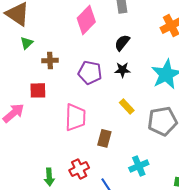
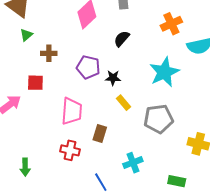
black star: (122, 70) -> (113, 78), moved
red cross: (79, 169) -> (70, 150), moved, turned 36
green arrow: (49, 177) -> (25, 167), moved

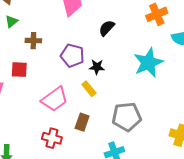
yellow rectangle: (123, 103) -> (89, 89), moved
pink trapezoid: (72, 111) -> (55, 99), turned 48
gray pentagon: (159, 119) -> (127, 117), moved

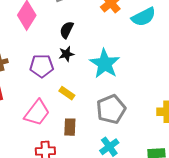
cyan star: (148, 63) -> (105, 64), moved
black star: (97, 67) -> (66, 54), moved

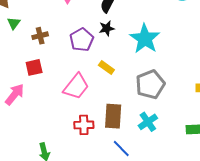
purple pentagon: (42, 66) -> (82, 40), turned -30
brown rectangle: (70, 127) -> (113, 116), moved, size x1.4

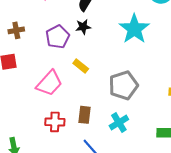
cyan star: (145, 39) -> (134, 29), moved
brown rectangle: (113, 116) -> (85, 115), size x0.7

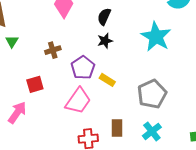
brown cross: (16, 30) -> (53, 50), moved
purple pentagon: (58, 37) -> (83, 68), moved

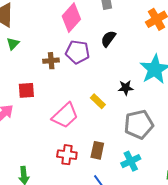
black star: (105, 41) -> (126, 88), moved
purple pentagon: (83, 68) -> (78, 52), moved, turned 30

